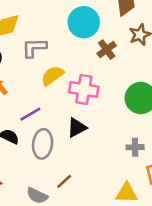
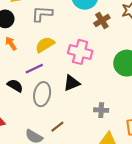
yellow semicircle: (52, 76) -> (45, 45), moved
gray cross: (135, 147) -> (101, 110), moved

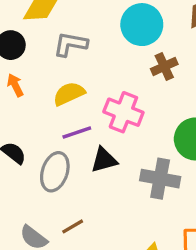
purple line: (34, 69) -> (77, 133), moved
gray cross: (101, 110) -> (160, 179), moved, size x1.6

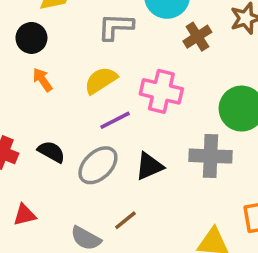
gray L-shape: (70, 44) -> (116, 27), moved
black triangle: (104, 160) -> (149, 166), moved
gray ellipse: (55, 172) -> (98, 165), turned 36

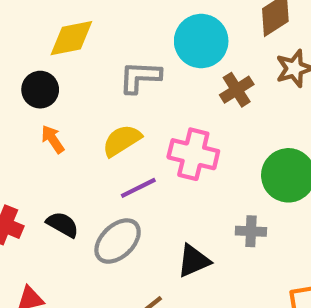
gray cross: (211, 156) -> (251, 231), size x0.6
black triangle: (149, 166) -> (194, 261), moved

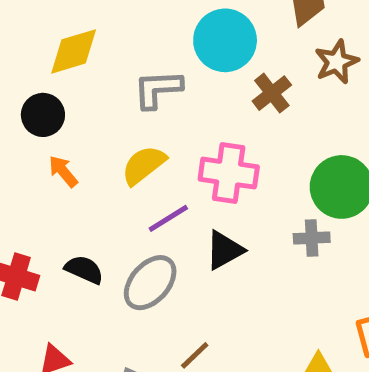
gray cross: (251, 231) -> (312, 238), moved
black triangle: (194, 261) -> (225, 250), moved

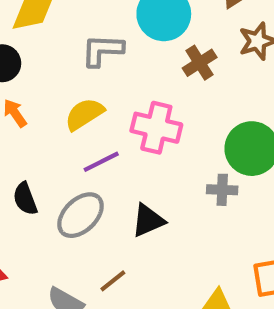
black triangle: (225, 250) -> (148, 220), moved
black semicircle: (84, 270) -> (25, 199), turned -140

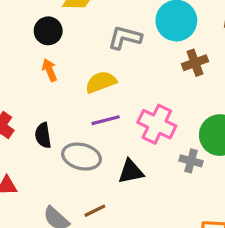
pink cross: (156, 128) -> (157, 124), moved
gray ellipse: (81, 215) -> (82, 157), turned 45

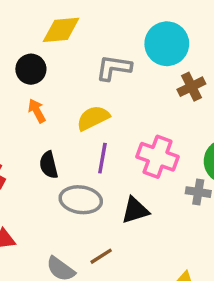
purple line: (106, 120) -> (102, 158), turned -60
black semicircle: (43, 135) -> (49, 165), moved

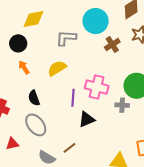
purple line: (102, 158) -> (73, 98), moved
gray ellipse: (81, 200) -> (36, 125), moved, turned 50

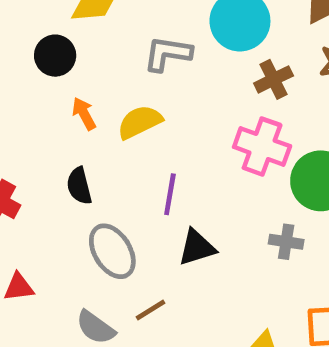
orange arrow: (24, 67) -> (84, 114), moved
pink cross: (97, 87) -> (262, 147), moved
gray cross: (122, 105) -> (286, 242), moved
gray ellipse: (36, 125) -> (112, 251), moved

